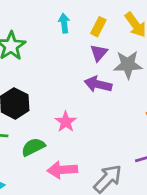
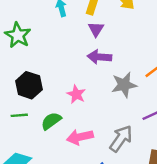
gray star: (128, 65) -> (124, 85), moved

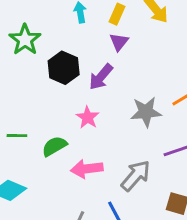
purple arrow: (99, 57) -> (101, 77), moved, turned -60
black hexagon: (29, 85) -> (64, 68), moved

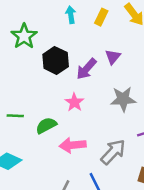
purple triangle: (119, 42) -> (113, 57), moved

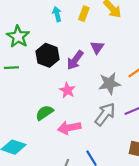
green line: (15, 116) -> (11, 68), moved
gray arrow: (113, 152) -> (105, 114), moved

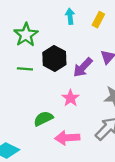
green line: (11, 68) -> (25, 69), moved

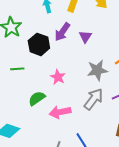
purple arrow: (83, 67) -> (62, 32), moved
green line: (25, 69) -> (17, 69), moved

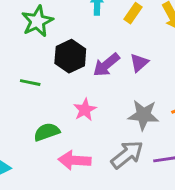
purple arrow: (62, 32) -> (106, 65), moved

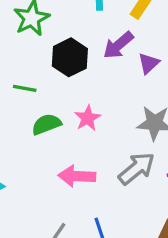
purple arrow: (106, 65) -> (118, 45), moved
green semicircle: (47, 132) -> (46, 124), moved

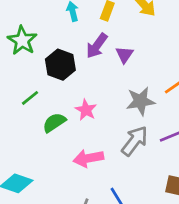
green line: (25, 88) -> (30, 98), turned -36

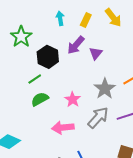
green line: (30, 98) -> (35, 79), moved
gray star: (140, 101) -> (105, 89), turned -30
pink star: (86, 110) -> (73, 99), moved

